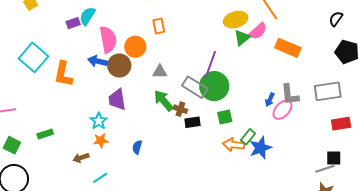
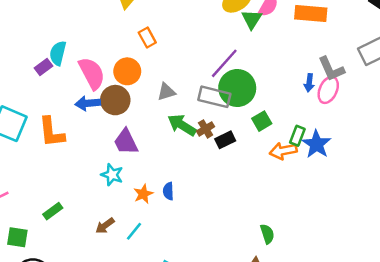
purple line: (211, 64) -> (224, 63), turned 40
brown cross: (180, 109) -> (206, 129), turned -32
orange star: (101, 141) -> (143, 194), moved
cyan line: (100, 178) -> (134, 231), moved

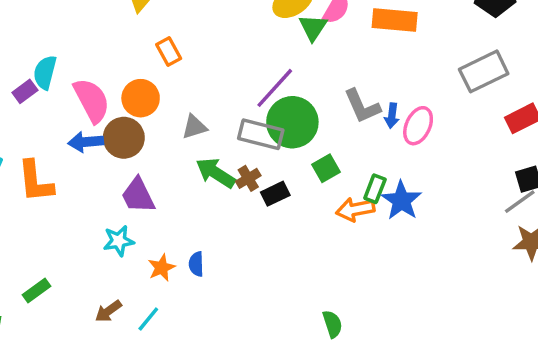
gray L-shape: (331, 69) -> (362, 106), moved
cyan star: (112, 175) -> (119, 241), turned -30

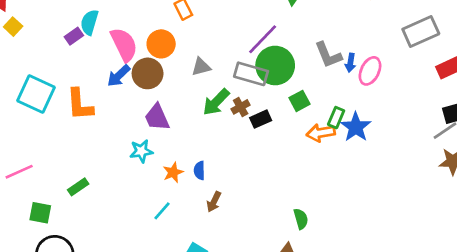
blue arrow: (86, 142) -> (119, 76), turned -40
green arrow: (216, 173) -> (216, 102), turned -80
brown arrow: (108, 311) -> (214, 202), moved, turned -30

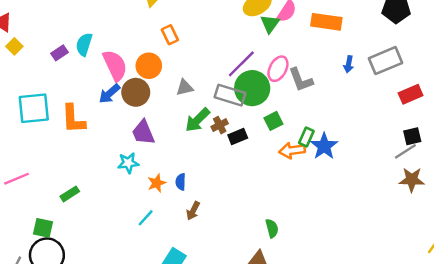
purple rectangle: (74, 36) -> (60, 53), moved
blue arrow: (350, 63) -> (349, 64), moved
pink ellipse: (370, 71) -> (278, 69), moved
cyan square: (36, 94) -> (34, 108), turned -32
green square: (40, 213) -> (43, 228), moved

